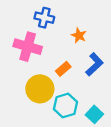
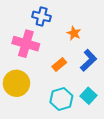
yellow circle: (40, 89) -> (16, 83), moved
cyan square: (94, 114) -> (88, 96), moved

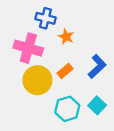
orange star: (74, 33) -> (66, 37), moved
yellow circle: (16, 83) -> (37, 80), moved

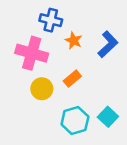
blue L-shape: (97, 66) -> (108, 44), moved
yellow circle: (37, 80) -> (42, 89), size x0.7

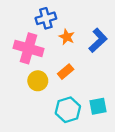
blue cross: (51, 20) -> (46, 18), turned -30
cyan square: (108, 117) -> (98, 106), turned 36

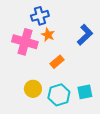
orange star: (67, 37) -> (48, 35), moved
yellow circle: (38, 81) -> (33, 89), moved

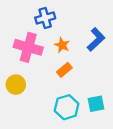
orange star: (48, 35) -> (62, 45), moved
yellow circle: (33, 89) -> (16, 85), moved

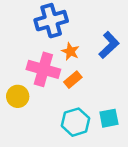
blue cross: (45, 18) -> (51, 21), size x1.4
pink cross: (28, 47) -> (43, 69), moved

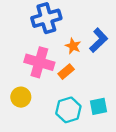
orange star: (70, 51) -> (73, 46), moved
yellow circle: (18, 96) -> (21, 97), moved

